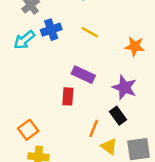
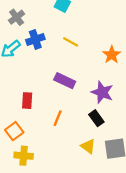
orange star: (135, 46) -> (112, 55), turned 30
red rectangle: (68, 96) -> (27, 101), moved
orange line: (94, 129) -> (58, 118), moved

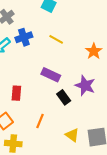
orange line: (58, 118) -> (40, 121), moved
black rectangle: (96, 118) -> (64, 97), moved

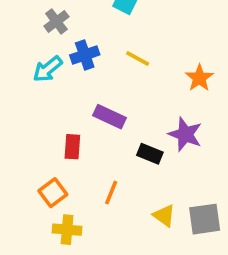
purple rectangle: (51, 75) -> (109, 117), moved
black rectangle: (64, 97) -> (150, 154), turned -32

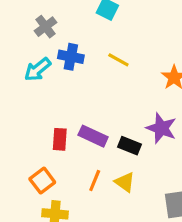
blue cross: (85, 55) -> (71, 57), turned 30
purple rectangle: (109, 117) -> (93, 136), moved
yellow triangle: (164, 215) -> (125, 182), moved

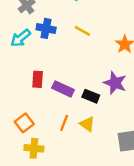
red rectangle: (60, 139) -> (38, 79), moved

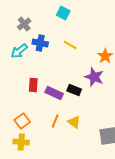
purple star: (115, 83) -> (94, 77), moved
black rectangle: (91, 96) -> (74, 90), moved
yellow cross: (34, 148) -> (21, 142), moved

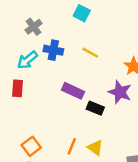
red rectangle: (33, 85) -> (18, 88), moved
purple rectangle: (54, 93) -> (73, 91), moved

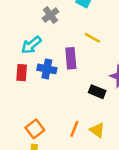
gray cross: (34, 27) -> (50, 15), moved
blue cross: (53, 50) -> (47, 69), moved
purple rectangle: (73, 91) -> (71, 58), moved, turned 60

